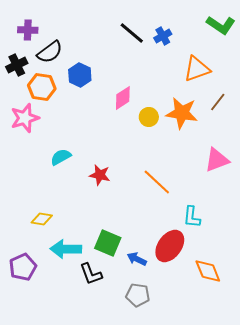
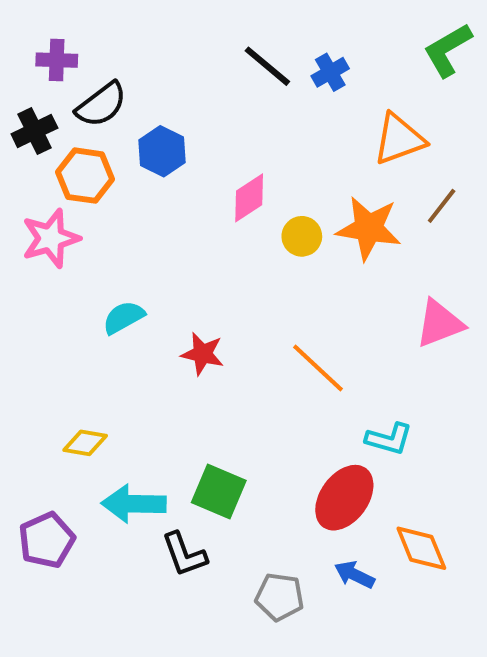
green L-shape: (221, 25) -> (448, 50), turned 116
cyan L-shape: (192, 217) -> (389, 439), turned -80
blue arrow: (137, 259) -> (354, 575), moved

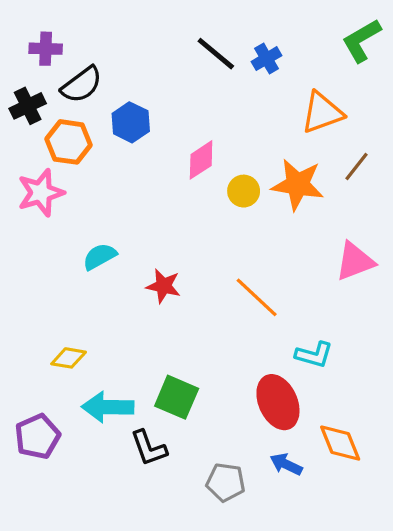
red ellipse: (344, 498) -> (278, 402), turned -60

